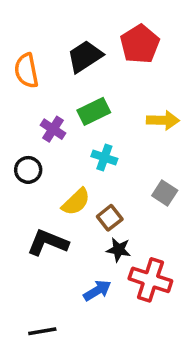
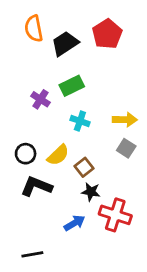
orange semicircle: (26, 71) -> (34, 29), moved
yellow arrow: (163, 120) -> (125, 120), moved
black circle: (28, 170) -> (26, 154), moved

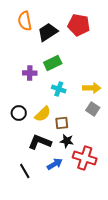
red pentagon: (107, 34) -> (79, 25), turned -30
purple cross: (40, 99) -> (30, 73), turned -32
brown square: (84, 167) -> (62, 123), turned 32
black L-shape: (36, 186) -> (40, 142), moved
black line: (32, 254) -> (25, 171), moved, turned 70

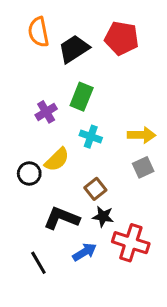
green rectangle: (53, 63) -> (82, 97), turned -42
purple cross: (30, 73) -> (46, 112), turned -32
gray square: (93, 109) -> (143, 167), turned 32
yellow semicircle: (43, 114) -> (57, 160), moved
brown square: (62, 123) -> (95, 189), turned -32

